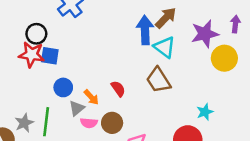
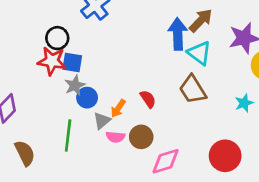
orange arrow: (91, 97) -> (118, 108), turned 77
cyan star: (205, 112) -> (244, 103), moved
gray star: (24, 123) -> (75, 85), moved

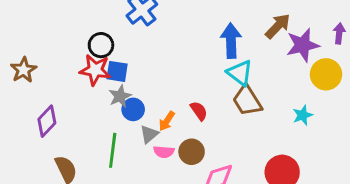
brown arrow: (201, 20) -> (278, 26), moved
cyan triangle: (199, 53) -> (240, 73), moved

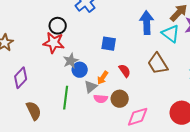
blue square: (117, 71) -> (109, 44), moved
cyan triangle: (240, 73) -> (171, 34), moved

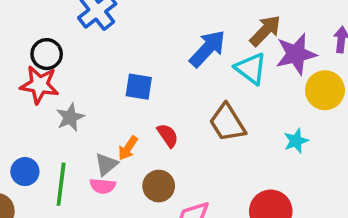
blue arrow: (147, 23) -> (207, 49), turned 45
blue circle: (80, 70) -> (25, 172), moved
pink semicircle: (101, 99) -> (103, 186), moved

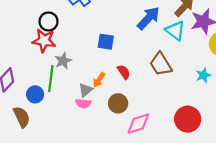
green line: (61, 184) -> (51, 79), moved

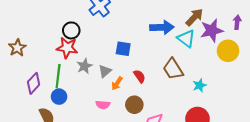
blue arrow: (148, 18) -> (162, 27), turned 45
cyan star: (203, 75) -> (199, 85), moved
green line: (51, 79) -> (58, 76), moved
gray triangle: (86, 90) -> (105, 71), moved

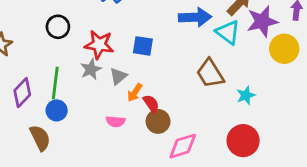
black circle: (71, 30) -> (58, 27), moved
red star: (67, 48) -> (99, 45), moved
red semicircle: (139, 76) -> (151, 104), moved

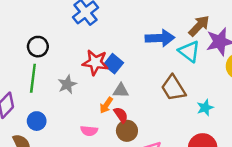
red star: (99, 45) -> (95, 62), moved
blue square: (143, 46) -> (114, 64), turned 30
gray triangle: (118, 76) -> (121, 91), moved, turned 42
green line: (55, 83) -> (33, 78), moved

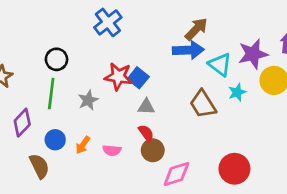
brown arrow: (199, 26) -> (196, 29), moved
orange arrow: (106, 105) -> (83, 145), moved
cyan star: (205, 108) -> (237, 92), moved

